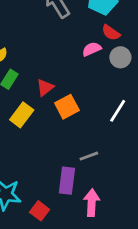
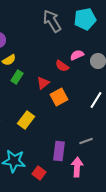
red semicircle: (111, 33) -> (62, 66), moved
yellow rectangle: (22, 115) -> (26, 120), moved
gray line: (89, 156) -> (86, 141), moved

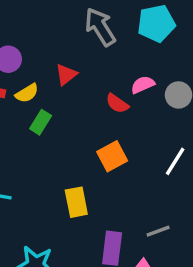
red triangle: (43, 83) -> (66, 75), moved
yellow rectangle: (26, 120) -> (76, 202), moved, turned -48

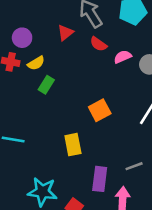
red triangle: (66, 75) -> (65, 33), moved
red semicircle: (117, 103) -> (98, 44), moved

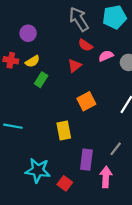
red triangle: (65, 33) -> (75, 66), moved
purple circle: (22, 38) -> (28, 33), moved
gray line: (134, 166) -> (116, 149), turned -32

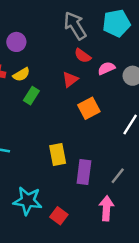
orange square: (86, 101) -> (89, 108), moved
purple rectangle: (86, 160) -> (84, 172), moved

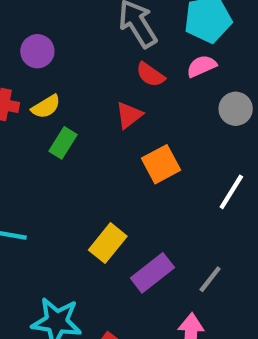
pink semicircle: (106, 68) -> (202, 66), moved
yellow rectangle: (58, 154) -> (108, 243), turned 50
purple rectangle: (84, 172) -> (152, 273), turned 45

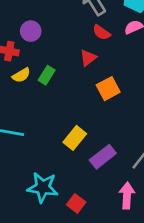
purple circle: (37, 51) -> (31, 31), moved
yellow semicircle: (46, 107) -> (21, 75), moved

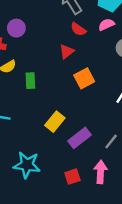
green rectangle: (47, 75) -> (30, 81), moved, turned -35
red square: (76, 203) -> (72, 177), moved, turned 35

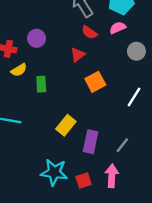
purple circle: (16, 28) -> (37, 38), moved
purple rectangle: (79, 138) -> (91, 142), turned -40
cyan star: (27, 165) -> (54, 172), moved

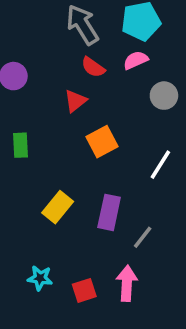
purple rectangle: (91, 142) -> (109, 212), moved
cyan star: (54, 172) -> (40, 278), size x0.6

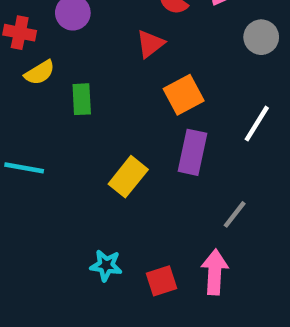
purple rectangle: (109, 212) -> (192, 152), moved

